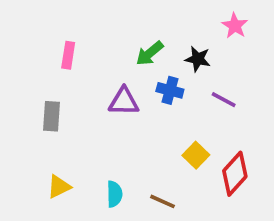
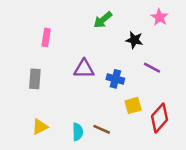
green arrow: (150, 53) -> (103, 20), moved
blue cross: (170, 90) -> (115, 79), moved
yellow square: (196, 155) -> (133, 105), turned 30
brown line: (163, 201) -> (102, 129), moved

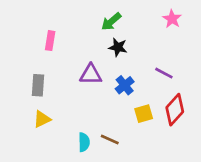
black star: (134, 40) -> (118, 47), moved
blue cross: (115, 79) -> (125, 85), turned 36
red diamond: (160, 118) -> (175, 110), moved
yellow triangle: (40, 127) -> (42, 119), moved

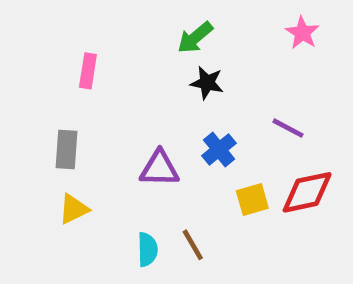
purple triangle: (91, 74) -> (159, 169), moved
red diamond: (175, 110) -> (307, 192), turned 36
brown line: (110, 139) -> (193, 245), turned 36

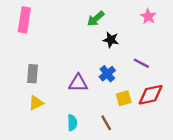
pink rectangle: (88, 71) -> (24, 20), moved, size x1.5
black star: (207, 83) -> (111, 40), moved
brown line: (193, 245) -> (106, 123), moved

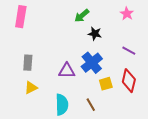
purple line: (141, 63) -> (129, 51), moved
blue cross: (107, 74) -> (92, 63), size x1.5
red diamond: (151, 95) -> (129, 81), turned -65
cyan semicircle: (72, 123) -> (62, 105), size x1.5

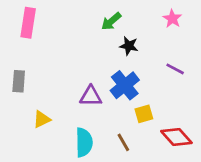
gray rectangle: (28, 63) -> (19, 81), moved
red diamond: (129, 81) -> (176, 137), moved, turned -55

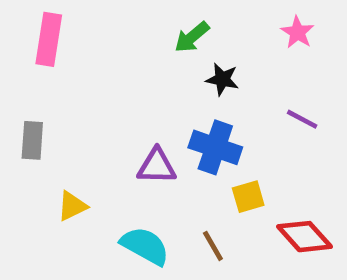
blue cross: (125, 85) -> (215, 147), turned -32
cyan semicircle: (84, 142) -> (145, 246), turned -60

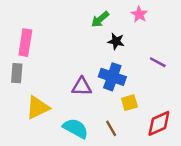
pink star: (297, 32) -> (139, 14), moved
pink rectangle: (49, 39) -> (25, 43), moved
yellow triangle: (72, 206) -> (38, 107), size x1.5
red diamond: (304, 237) -> (159, 123), turned -72

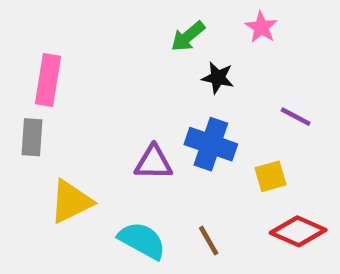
yellow square: (129, 103) -> (270, 176), moved
red diamond: (159, 123) -> (298, 231), turned 48

